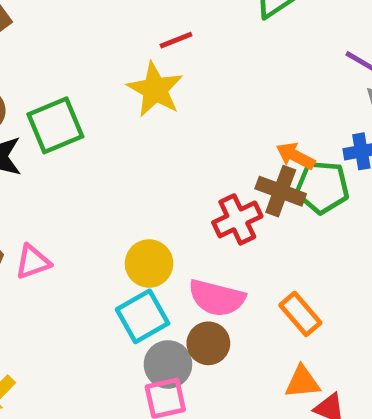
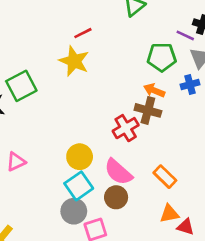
green pentagon: (322, 187) -> (162, 57), moved
pink semicircle: (217, 298) -> (118, 172), turned 32
gray circle: (168, 364) -> (74, 211), moved

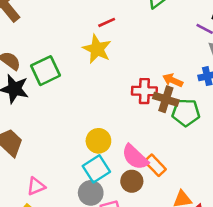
green pentagon: (162, 57) -> (186, 113), moved
red cross: (126, 128) -> (144, 91), moved, turned 30
pink triangle: (16, 162) -> (36, 186), moved
orange rectangle: (165, 177) -> (155, 165), moved

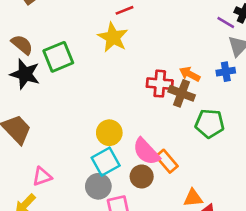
green pentagon: (186, 113) -> (210, 123), moved

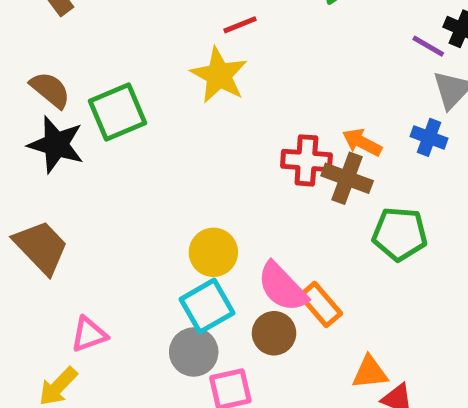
blue cross: (226, 72) -> (429, 137), turned 30

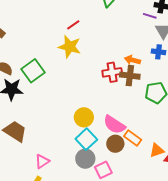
orange rectangle: (321, 305) -> (133, 138), moved

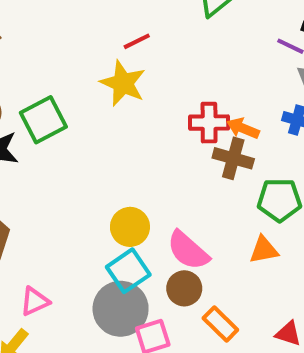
red cross: (112, 72) -> (209, 123), moved
orange rectangle: (133, 138) -> (220, 324), moved
orange triangle: (157, 150) -> (264, 250), moved
gray circle: (85, 159) -> (121, 309), size x1.4

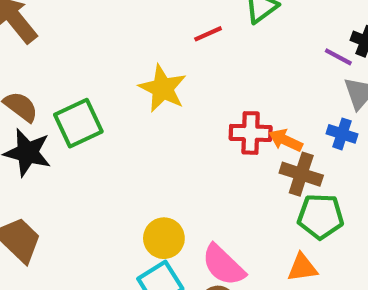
red line: (137, 41) -> (208, 34), moved
brown cross: (233, 158) -> (301, 174), moved

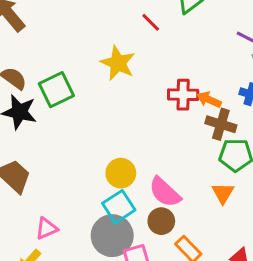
red line: (208, 34) -> (151, 22), turned 70
orange triangle: (302, 268) -> (223, 193), turned -50

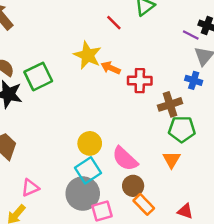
orange arrow: (209, 100) -> (111, 68), moved
brown cross: (221, 124) -> (170, 104), turned -35
brown circle: (161, 221) -> (133, 186), moved

